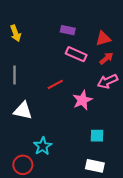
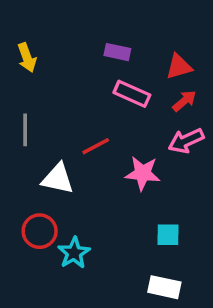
pink star: (82, 100) -> (143, 173), turned 30
white triangle: (23, 111) -> (58, 179), moved
red circle: (23, 165) -> (40, 231), moved

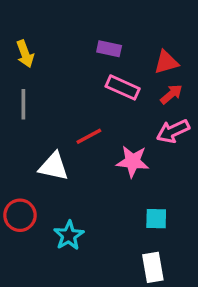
gray line: (25, 130) -> (23, 104), moved
red circle: (40, 231) -> (20, 215), moved
white rectangle: (164, 287) -> (153, 267), turned 68

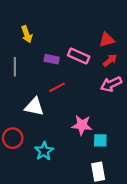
purple rectangle: (109, 49) -> (52, 59), moved
yellow arrow: (25, 54) -> (27, 34), moved
pink star: (133, 161) -> (82, 125), moved

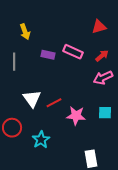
red triangle: (107, 40) -> (99, 27), moved
red line: (57, 87) -> (54, 103), moved
white triangle: (34, 107) -> (32, 99), turned 42
cyan square: (100, 140) -> (105, 113), moved

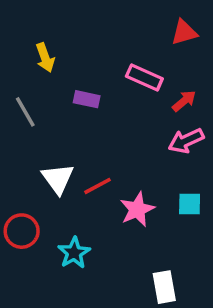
red triangle: (99, 27) -> (184, 32), moved
pink rectangle: (73, 52) -> (144, 78), moved
gray line: (14, 62) -> (25, 112), turned -30
pink star: (76, 116) -> (137, 209), turned -30

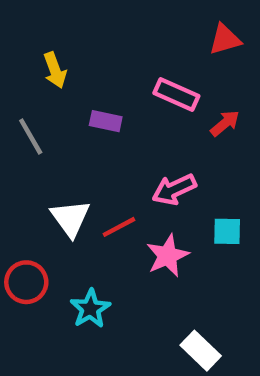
pink arrow: (186, 141) -> (174, 189), moved
cyan square: (190, 204) -> (227, 231), moved
white rectangle: (164, 287) -> (201, 351), turned -36

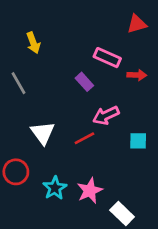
purple rectangle: (106, 121) -> (84, 82), moved, turned 36
red arrow: (225, 123) -> (137, 75), turned 42
red line: (119, 227) -> (84, 138), moved
pink star: (168, 256) -> (90, 191), moved

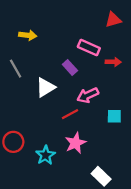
yellow arrow: (33, 43) -> (28, 35), turned -63
white triangle: (43, 133) -> (46, 87), moved, turned 35
pink star: (90, 191) -> (75, 143), moved

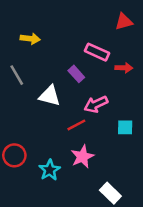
white triangle: (46, 87) -> (50, 96), turned 45

